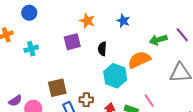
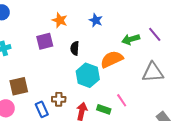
brown square: (57, 88) -> (19, 86), moved

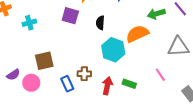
purple square: (45, 41) -> (70, 16), turned 30
pink line: (122, 100) -> (160, 75), moved

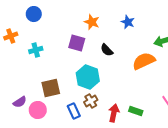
black semicircle: (100, 23) -> (107, 50), turned -48
cyan hexagon: (113, 50) -> (88, 77), moved
brown cross: (84, 74) -> (91, 101), turned -32

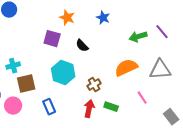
cyan cross: (36, 50) -> (13, 66), moved
orange semicircle: (144, 61) -> (126, 68), moved
brown cross: (91, 101) -> (94, 85), moved

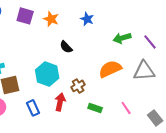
purple line: (162, 32) -> (150, 42), moved
purple square: (52, 39) -> (25, 16), moved
pink line: (142, 98) -> (126, 108), moved
red arrow: (89, 109) -> (60, 102), moved

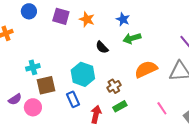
green arrow: (122, 38) -> (132, 38), moved
red arrow: (60, 102) -> (96, 114), moved
blue rectangle: (33, 108) -> (73, 99), moved
green rectangle: (95, 108) -> (120, 106), moved, turned -48

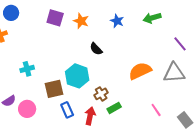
blue circle: (29, 11) -> (11, 13), moved
green arrow: (132, 38) -> (152, 18), moved
brown square: (46, 85) -> (54, 89), moved
brown cross: (114, 86) -> (101, 94), moved
blue rectangle: (73, 99) -> (67, 110), moved

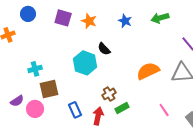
blue circle: (11, 13) -> (28, 14), moved
cyan hexagon: (77, 76) -> (85, 63), moved
brown square: (54, 89) -> (49, 89), moved

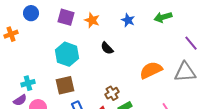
cyan hexagon: (85, 63) -> (67, 54), moved
cyan cross: (35, 69) -> (28, 83), moved
brown square: (49, 89) -> (65, 85), moved

